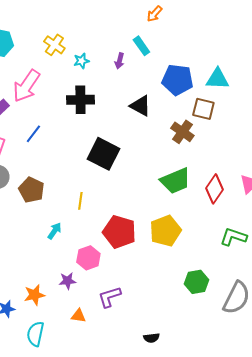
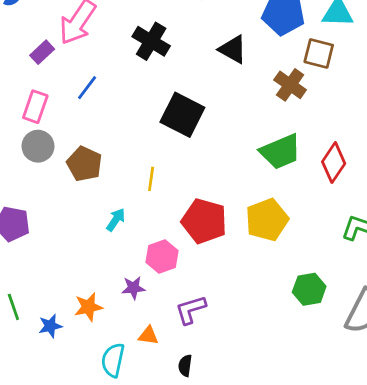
black cross: (80, 100) -> (151, 41), turned 32
cyan semicircle: (35, 334) -> (113, 360), moved
black semicircle: (151, 338) -> (185, 366), moved, turned 105

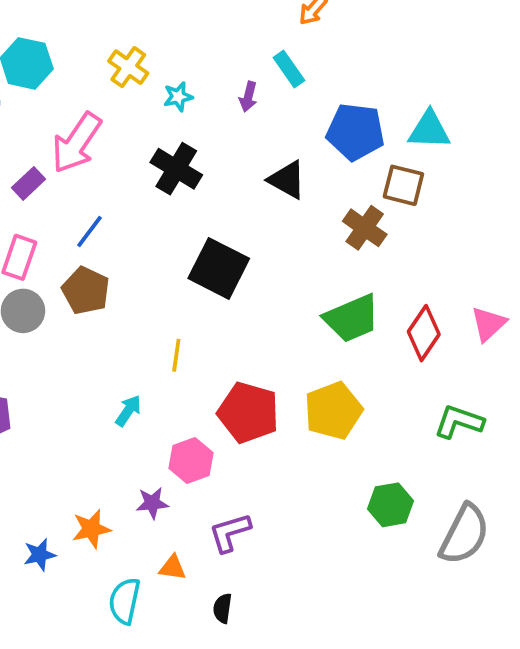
brown pentagon: (84, 164) -> (86, 291), moved

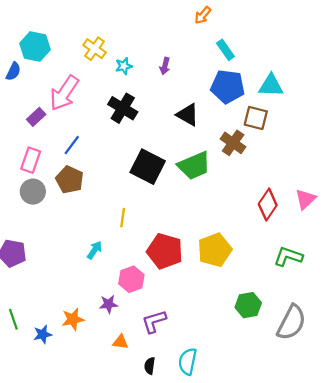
cyan rectangle: (289, 69) -> (225, 50), moved
green trapezoid: (352, 318) -> (194, 166), moved
cyan semicircle: (125, 601) -> (188, 361), moved

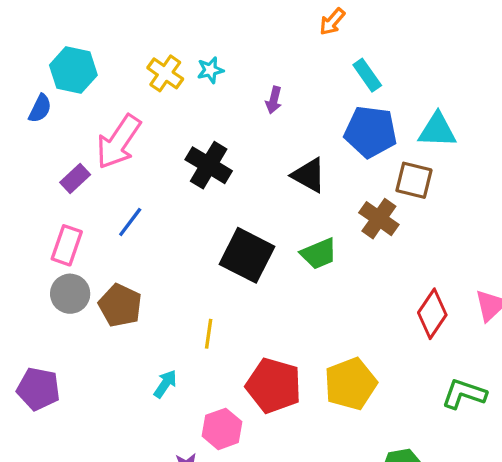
cyan star: (124, 66) -> (210, 70), moved
green trapezoid: (194, 166) -> (319, 254), size x0.7
brown pentagon: (70, 180) -> (120, 305), moved

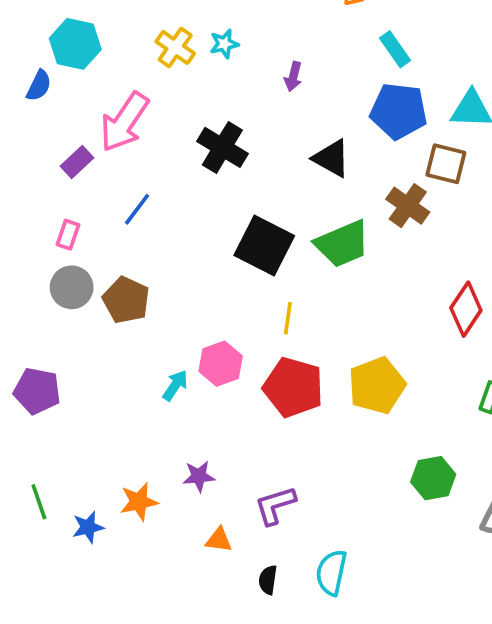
pink rectangle: (67, 245) -> (68, 235), size x0.7
green trapezoid: (319, 254) -> (342, 244), size x1.4
yellow line: (209, 334) -> (288, 318), moved
pink hexagon: (222, 429) -> (221, 364), moved

